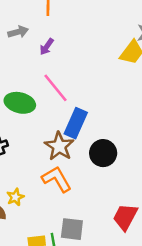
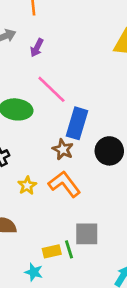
brown star: (59, 146) -> (63, 149), size x0.7
yellow star: (15, 197) -> (27, 186), moved

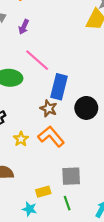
green line: (69, 249) -> (67, 203), moved

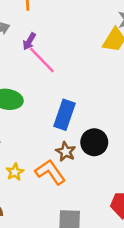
pink line: (37, 60) -> (42, 60), moved
brown star: (49, 108) -> (66, 152), moved

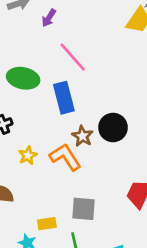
pink line: (42, 60) -> (73, 57), moved
blue rectangle: (65, 115) -> (64, 98), moved, turned -36

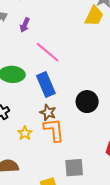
brown star: (82, 136) -> (48, 112), moved
orange L-shape: (65, 157) -> (54, 130), turned 35

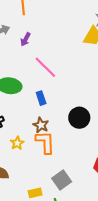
blue rectangle: (46, 84) -> (41, 98), size x0.6
gray square: (74, 168) -> (62, 180), turned -36

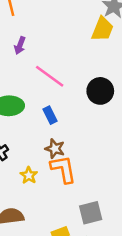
black circle: (79, 118) -> (100, 91), moved
gray square: (62, 180) -> (91, 213), turned 30

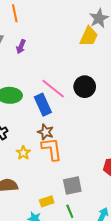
pink line: (50, 76) -> (53, 89), moved
blue rectangle: (50, 115) -> (43, 105), size x1.5

